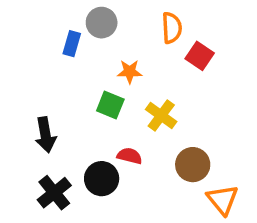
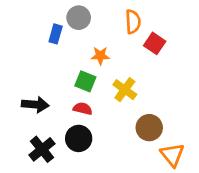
black arrow: (45, 135) -> (35, 105), turned -75
red semicircle: (130, 156) -> (83, 109), moved

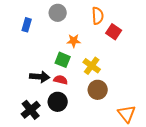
blue rectangle: (56, 34) -> (27, 25), moved
black arrow: (35, 105) -> (40, 77), moved
brown circle: (149, 128) -> (98, 90), moved

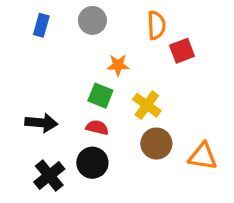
blue rectangle: (27, 25) -> (41, 25), moved
red square: (114, 32) -> (182, 51), turned 35
black arrow: (40, 77) -> (41, 123), moved
orange triangle: (127, 114) -> (203, 156), moved, turned -42

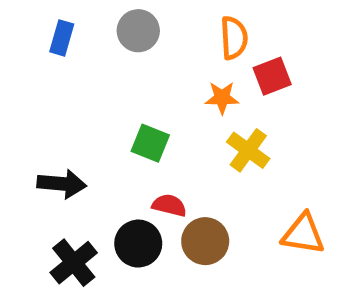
orange star: (118, 65) -> (222, 98), moved
yellow cross: (147, 105) -> (248, 150), moved
red semicircle: (97, 128) -> (169, 205), moved
brown circle: (156, 144) -> (205, 241), moved

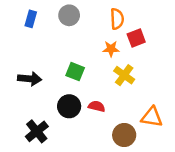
black arrow: (62, 184) -> (30, 79), moved
red semicircle: (169, 205) -> (97, 106), moved
brown circle: (205, 241) -> (124, 135), moved
black circle: (138, 244) -> (69, 106), moved

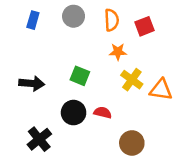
orange semicircle: (117, 19) -> (112, 20), moved
red square: (136, 38) -> (144, 26), moved
orange triangle: (152, 117) -> (161, 90), moved

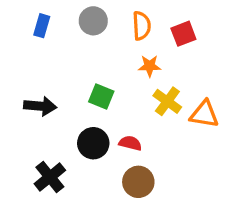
brown circle: (132, 143) -> (138, 182), moved

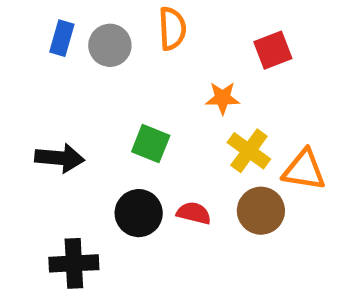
gray circle: (93, 21) -> (110, 45), moved
orange semicircle: (142, 26) -> (172, 29), moved
black cross: (50, 177) -> (74, 263), turned 36
brown circle: (138, 182) -> (261, 211), moved

